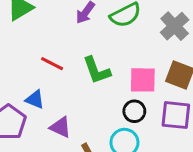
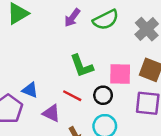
red line: (52, 64) -> (72, 96), moved
black circle: (134, 111) -> (103, 95), moved

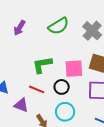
purple arrow: (72, 18) -> (19, 28), moved
green L-shape: (82, 66) -> (42, 65), turned 105

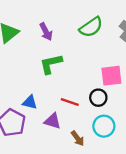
purple arrow: (19, 28) -> (46, 32), turned -56
green L-shape: (42, 65) -> (51, 64), moved

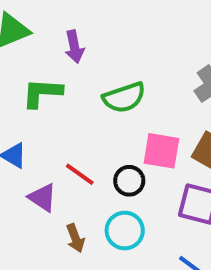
green semicircle: (91, 27) -> (124, 98), moved
green L-shape: (51, 64) -> (42, 93), moved

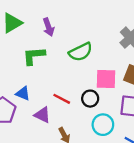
cyan circle: (125, 231) -> (103, 125), moved

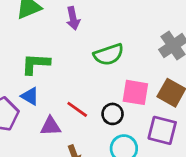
green L-shape: (34, 56) -> (36, 64), moved
purple triangle: (42, 115) -> (51, 126), turned -36

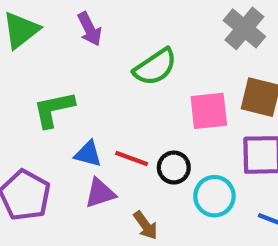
blue triangle: (30, 96) -> (88, 154), moved
black circle: (113, 114) -> (174, 168), moved

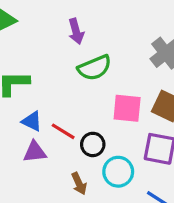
purple arrow: (90, 29) -> (76, 31), moved
brown arrow: (145, 225) -> (79, 184), moved

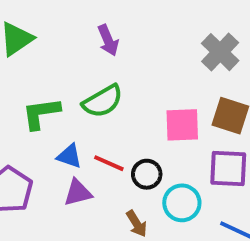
green semicircle: (95, 68) -> (103, 101), moved

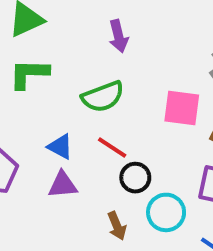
green L-shape: (41, 113) -> (29, 74), moved
pink square: (182, 125) -> (182, 108), moved
red line: (109, 163) -> (112, 147), moved

